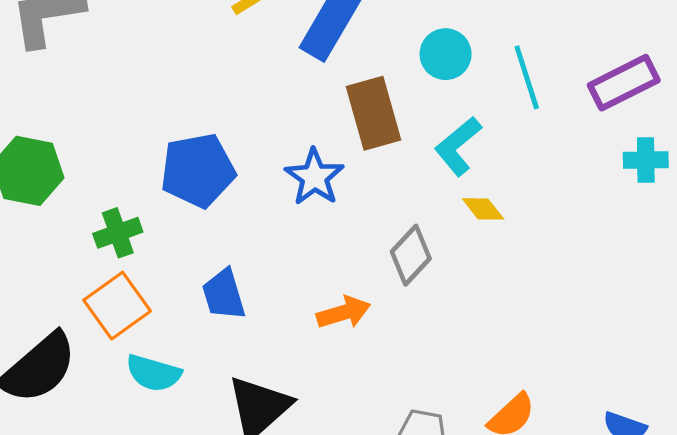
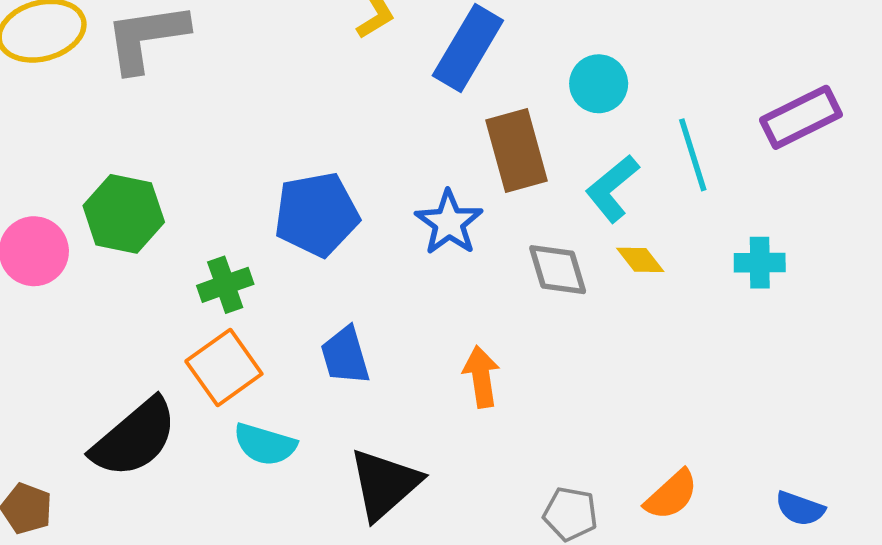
cyan line: (527, 77) -> (693, 155), moved
cyan cross: (646, 160) -> (760, 263), moved
gray diamond: (411, 255) -> (558, 270), moved, turned -60
orange arrow: (344, 313) -> (481, 377), turned -82

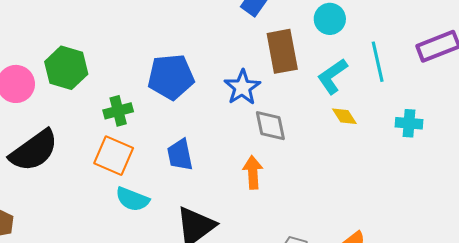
gray diamond: (558, 270) -> (270, 126), moved
orange square: (224, 367) -> (114, 156), turned -36
black semicircle: (134, 438) -> (34, 151), moved

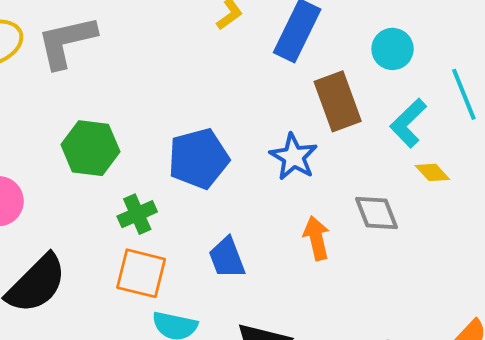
green hexagon: (66, 68) -> (90, 148), moved
gray diamond: (270, 126) -> (376, 213), moved
orange arrow: (253, 172) -> (317, 238), moved

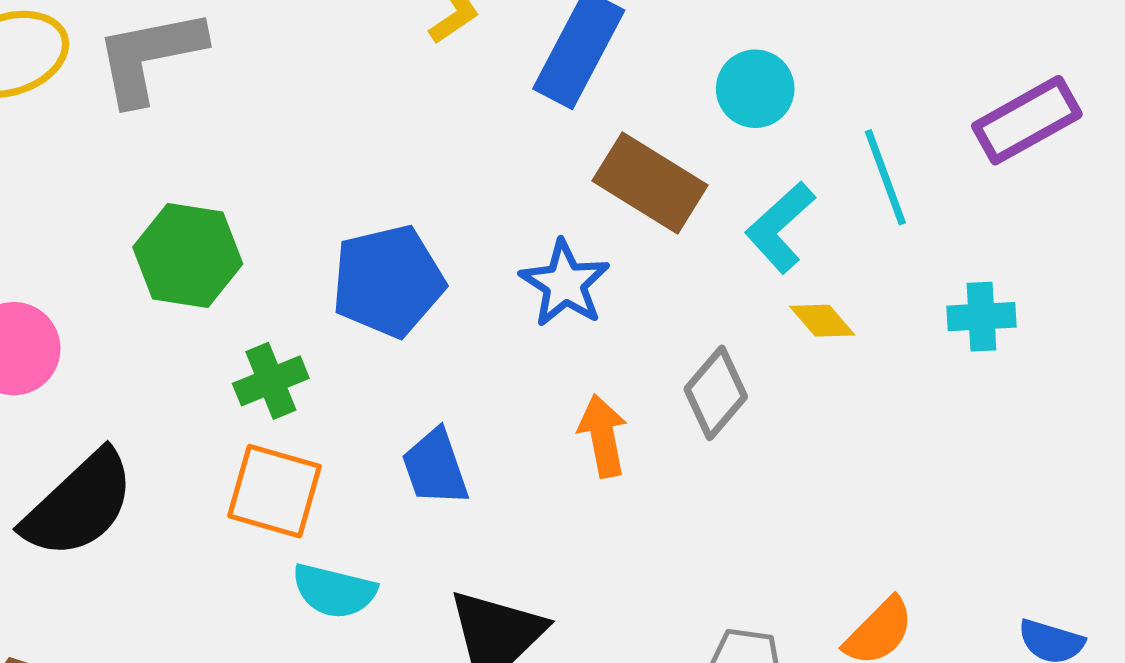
brown rectangle: (338, 101) -> (650, 183), turned -40
gray diamond: (376, 213) -> (716, 393), turned 60

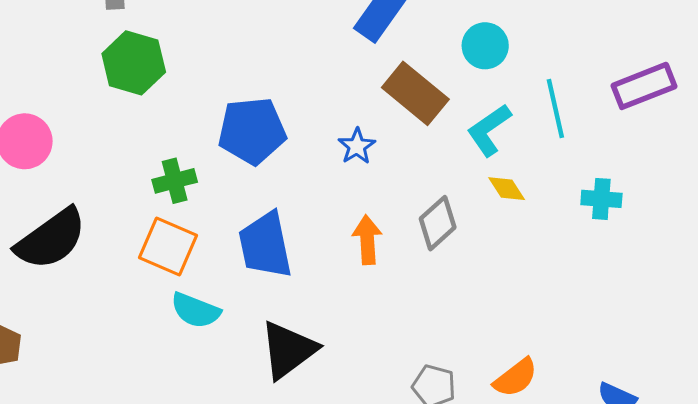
green hexagon: (188, 255) -> (134, 63), moved
blue star: (565, 283) -> (357, 146), size x0.7
blue trapezoid: (435, 467) -> (265, 245), size x1.4

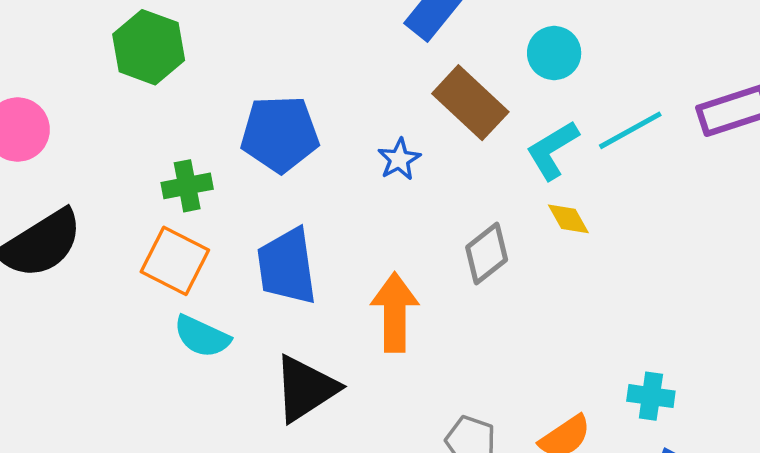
cyan line: (555, 109) -> (630, 130), turned 70
cyan cross: (601, 199) -> (651, 396), moved
orange arrow: (367, 240) -> (395, 312), moved, size x1.4

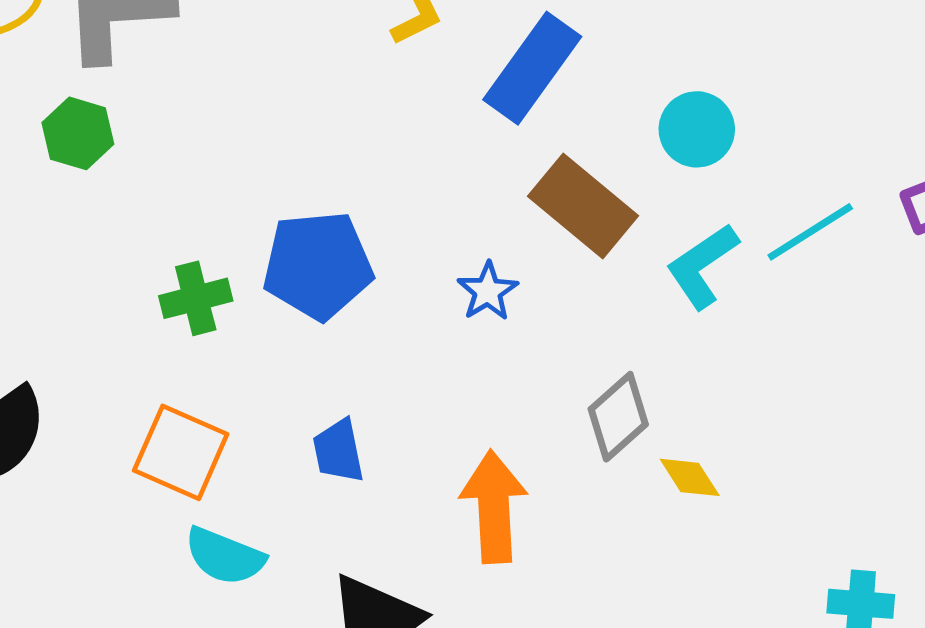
green hexagon: (149, 47) -> (78, 133), moved, size x0.7
green cross: (187, 186) -> (196, 298), moved
yellow diamond: (568, 219) -> (690, 477), moved
blue trapezoid: (287, 266) -> (338, 451), size x0.6

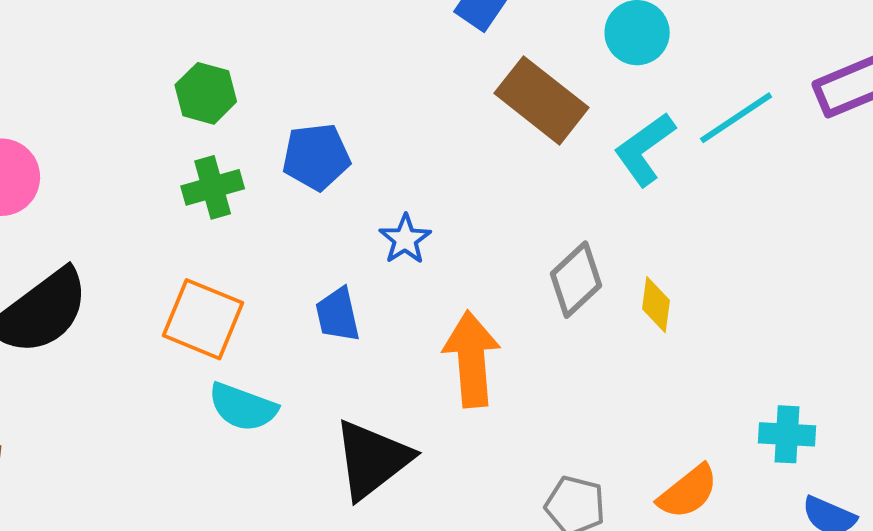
green hexagon: (78, 133) -> (206, 93), moved
blue pentagon: (318, 265) -> (316, 157), size x0.7
blue star: (488, 291) -> (405, 239), moved
yellow diamond: (690, 477) -> (656, 305), moved, turned 42

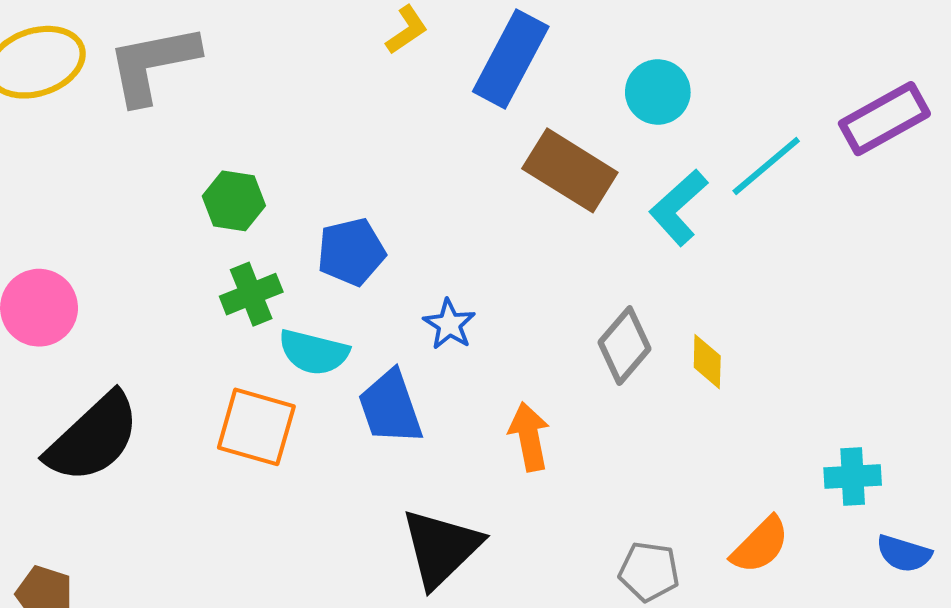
blue trapezoid: (338, 315) -> (390, 407), size x1.4
orange arrow: (472, 359) -> (529, 437), size x0.7
cyan semicircle: (243, 407) -> (314, 352), moved

